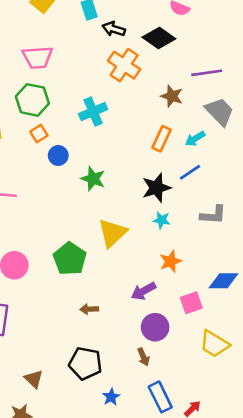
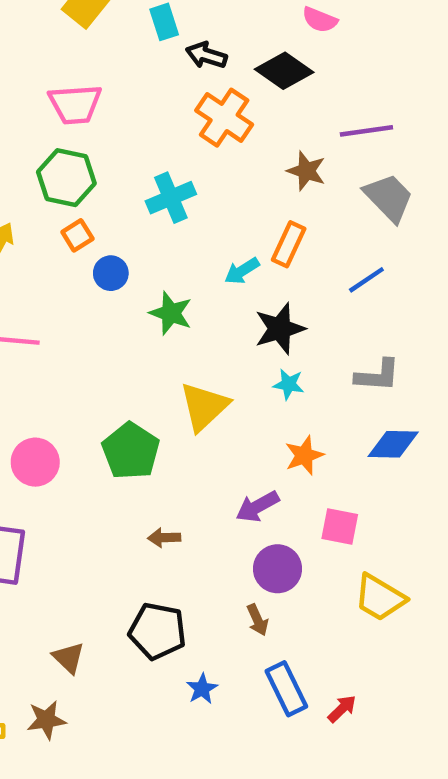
cyan arrow: (195, 139) -> (242, 271), moved
blue line: (190, 172) -> (366, 280), moved
blue diamond: (223, 281) -> (393, 444), moved
pink square: (191, 303) -> (340, 527), turned 30

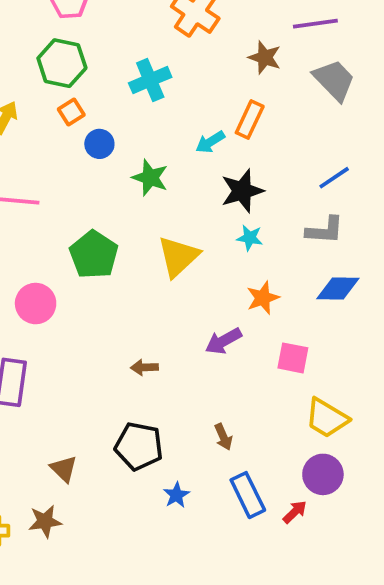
blue line: (366, 280) -> (334, 178), moved
green pentagon: (131, 451) -> (94, 255), moved
purple circle: (278, 569) -> (323, 474), moved

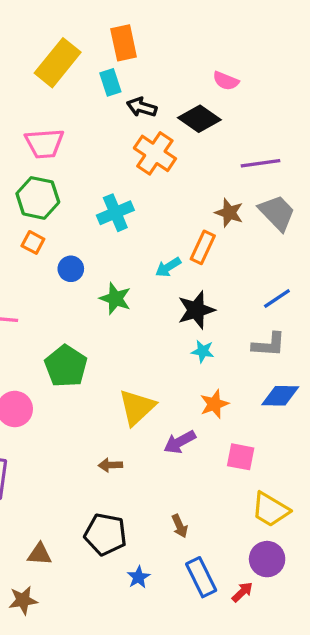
brown star: (265, 57) -> (229, 213), moved
orange square: (71, 112) -> (33, 242), moved, turned -30
yellow triangle: (178, 257) -> (137, 407), moved
brown triangle: (64, 469) -> (39, 554), turned -40

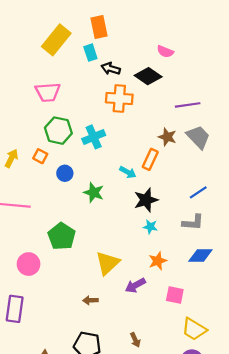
orange cross: (155, 153) -> (119, 99), turned -30
green hexagon: (38, 198) -> (58, 131), moved
cyan arrow: (168, 267) -> (128, 172), turned -119

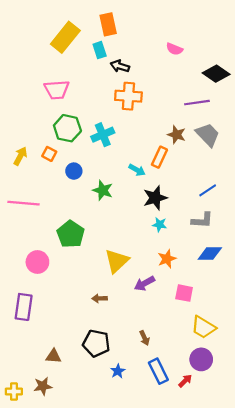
black diamond: (148, 76) -> (216, 74), moved

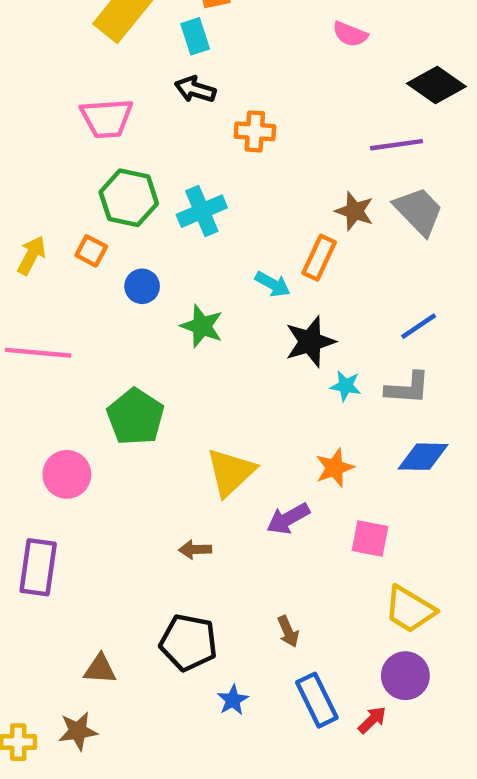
black arrow: (120, 66) -> (195, 89), moved
orange cross: (128, 96) -> (255, 131), size x0.7
cyan star: (159, 225) -> (346, 386), moved

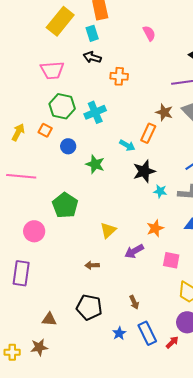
pink semicircle: (350, 34) -> (149, 33), moved, turned -140
yellow triangle: (231, 472) -> (108, 230), size x0.7
blue star: (233, 700) -> (119, 333), moved

